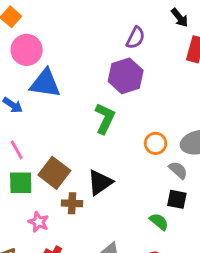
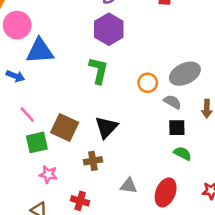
brown cross: (72, 203) -> (93, 161), moved
pink star: (38, 222) -> (48, 174), moved
green semicircle: (159, 222) -> (183, 153), moved

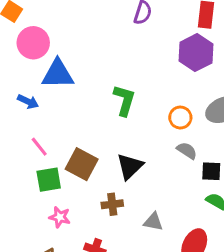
purple hexagon: (109, 29) -> (196, 53), moved
gray semicircle: (172, 102) -> (187, 151), moved
gray triangle: (129, 186) -> (153, 222), moved

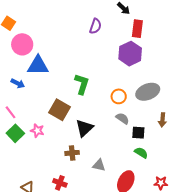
pink line: (39, 147) -> (11, 112), moved
brown square: (82, 164) -> (60, 110), moved
green square: (49, 180) -> (15, 133), moved, turned -36
pink star: (60, 217) -> (37, 131), moved

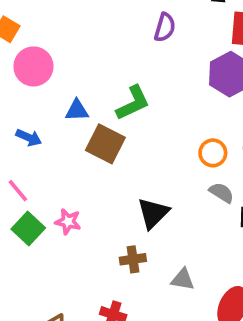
blue triangle: (38, 66) -> (77, 110), moved, size x0.6
green L-shape: (82, 84) -> (133, 103), moved, turned 50
brown square: (60, 110) -> (105, 144), moved

